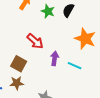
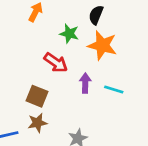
green star: (48, 11) -> (69, 34), moved
orange star: (85, 39) -> (102, 45), moved

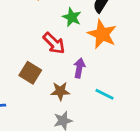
cyan line: (114, 90) -> (105, 94), moved
brown star: (37, 123) -> (60, 91), moved

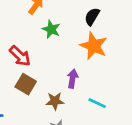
green star: (72, 17) -> (51, 29), moved
red arrow: (54, 43) -> (20, 56), moved

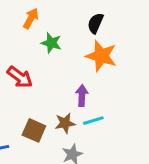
brown square: (26, 84) -> (34, 130), moved
cyan line: (97, 103) -> (93, 121), moved, turned -36

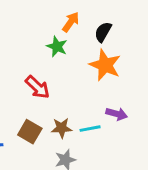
orange arrow: (31, 18) -> (71, 22), moved
red arrow: (20, 77) -> (37, 87), moved
purple arrow: (82, 96) -> (117, 114), moved, turned 96

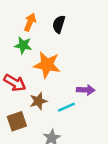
orange star: (105, 65) -> (47, 65), moved
brown star: (62, 128) -> (38, 101), moved
brown square: (30, 132) -> (17, 121), turned -36

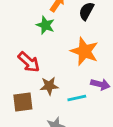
orange star: (47, 65) -> (84, 51), moved

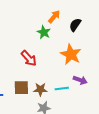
brown star: (49, 86) -> (40, 89), moved

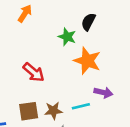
orange arrow: (54, 17) -> (25, 13), moved
green star: (44, 32) -> (67, 37), moved

